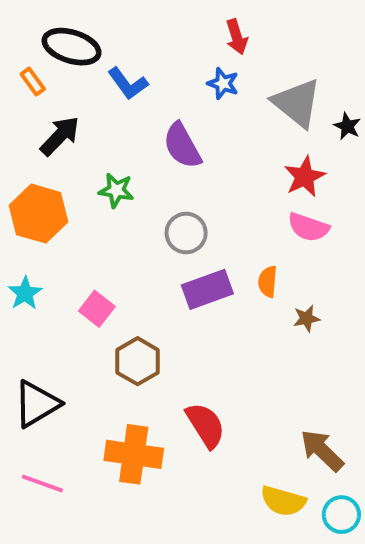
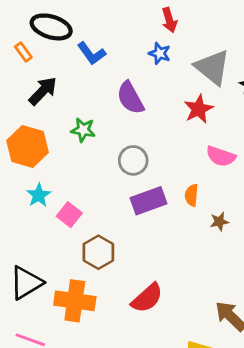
red star: (305, 177) -> (199, 109), moved
cyan star: (25, 293) -> (39, 195), moved
red semicircle: (206, 425) -> (147, 298), turned 80
orange cross: (134, 454) -> (75, 301), moved

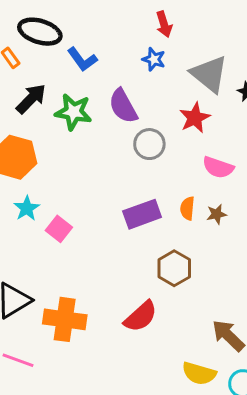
green star: (83, 130) -> (73, 112), moved, size x1.4
gray circle: (133, 160) -> (149, 144), moved
brown star: (219, 222) -> (217, 214), moved
brown hexagon: (98, 252) -> (174, 268), moved

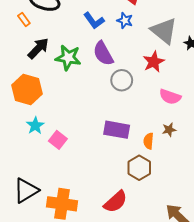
blue L-shape: (82, 59) -> (94, 21), moved
orange semicircle: (187, 208) -> (148, 141), moved
purple rectangle: (142, 214) -> (117, 130), turned 30

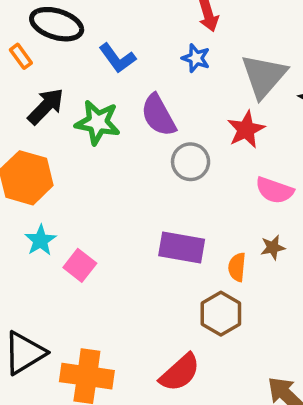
blue L-shape: (94, 21) -> (117, 58), moved
gray triangle: (164, 31) -> (264, 76), turned 32

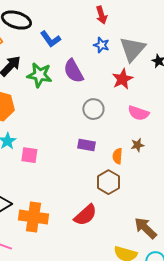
blue star: (196, 58) -> (101, 45), moved
gray circle: (191, 162) -> (93, 109), moved
purple rectangle: (182, 247) -> (86, 145), size x0.7
pink square: (80, 265) -> (29, 155), turned -30

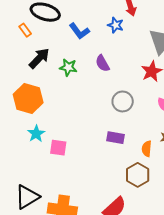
blue star: (101, 45) -> (116, 25), moved
purple semicircle: (73, 71) -> (102, 63), size x0.7
green star: (39, 75) -> (68, 67), size x0.7

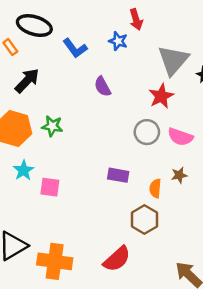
green star: (68, 67) -> (52, 126), moved
gray circle: (123, 101) -> (147, 132), moved

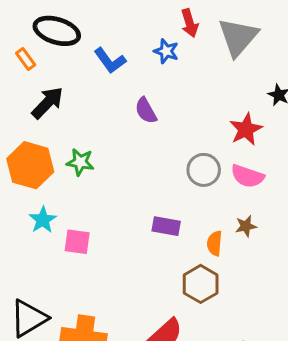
gray triangle: (173, 60) -> (238, 37), moved
red star: (161, 96) -> (246, 129), moved

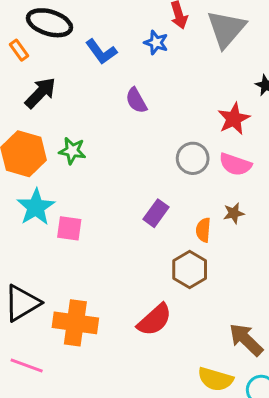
cyan star: (43, 220) -> (36, 207), size x1.4
purple rectangle: (166, 226) -> (156, 213), turned -64

